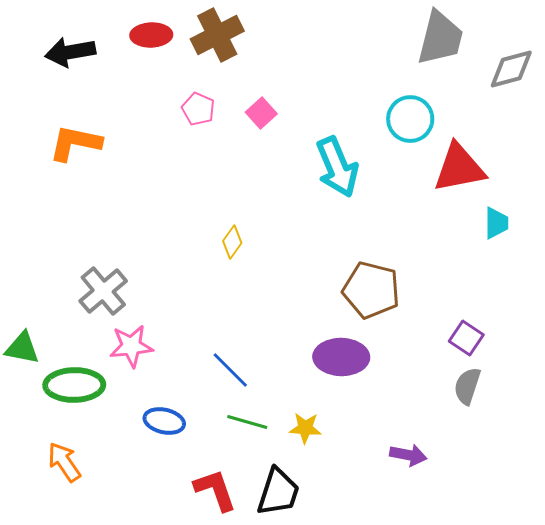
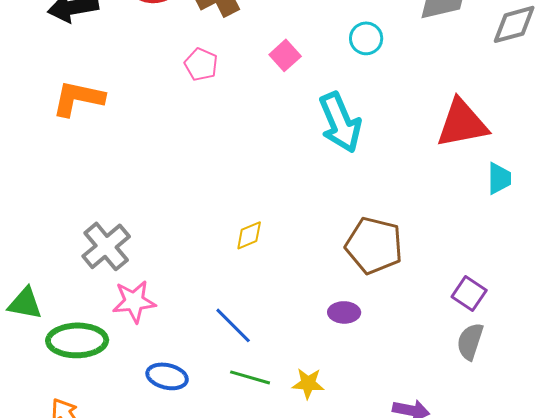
pink square: (261, 113) -> (285, 55), moved
cyan circle: (410, 119) -> (366, 38), moved, size x0.7
yellow diamond: (232, 242) -> (249, 235), moved, turned 32
purple ellipse: (341, 357) -> (344, 312), size x0.6

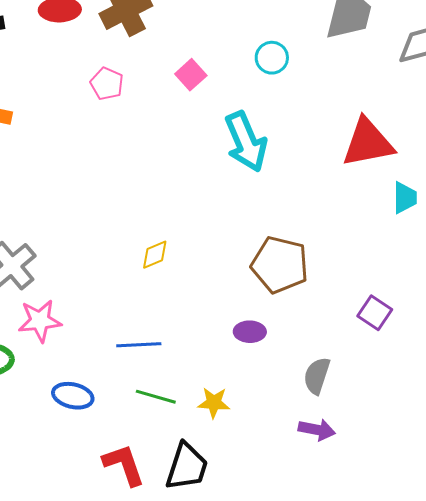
blue line: (233, 325) -> (139, 345), turned -48
gray semicircle: (470, 341) -> (317, 376), moved

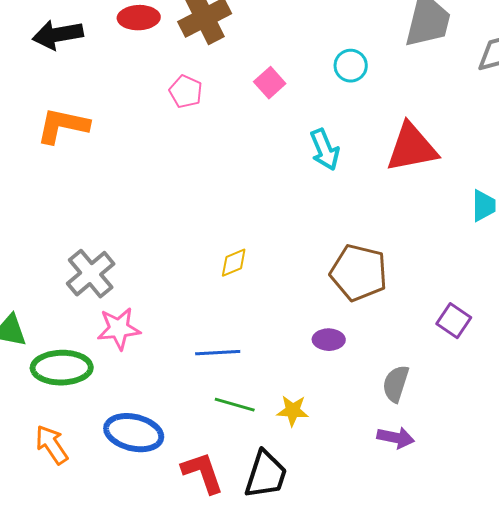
cyan arrow: (246, 142) -> (325, 150), size x0.7
red triangle: (368, 143) -> (412, 148), moved
blue ellipse: (73, 396) -> (134, 433), moved, size x1.4

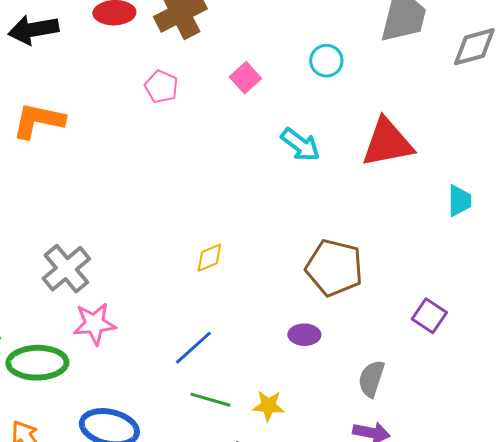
cyan arrow: (325, 150) -> (300, 145), turned -30
blue line: (218, 353) -> (193, 348), turned -39

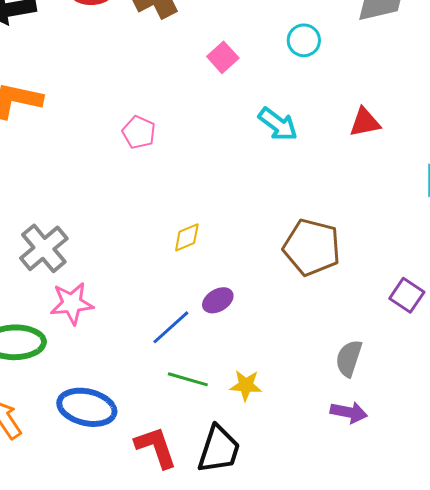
pink pentagon: (161, 87) -> (139, 132), moved
red triangle: (387, 143) -> (365, 122), size x0.6
purple ellipse: (304, 335) -> (218, 300), moved, turned -32

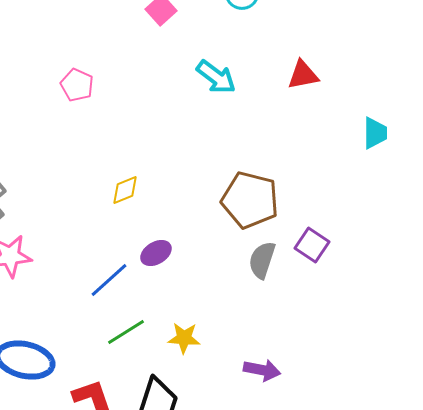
purple square: (407, 295) -> (312, 245), moved
gray semicircle: (349, 358) -> (262, 260), moved
green line: (188, 379) -> (126, 332), turned -48
purple arrow: (349, 412) -> (262, 370), moved

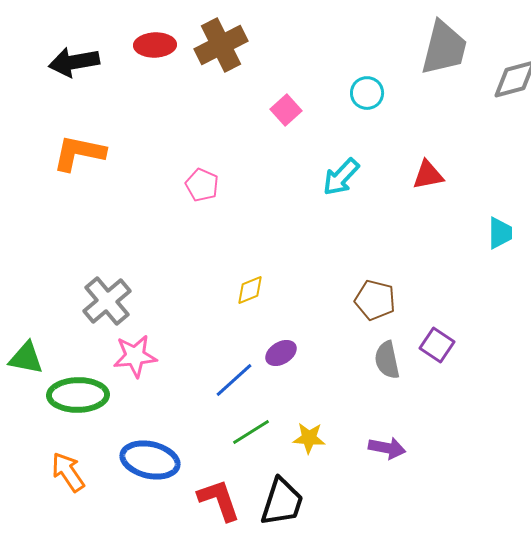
cyan arrow: (216, 77) -> (341, 177), turned 96
brown pentagon: (250, 200) -> (375, 300), size x0.7
gray semicircle: (262, 260) -> (387, 360), turned -30
purple arrow: (262, 370) -> (387, 448), moved

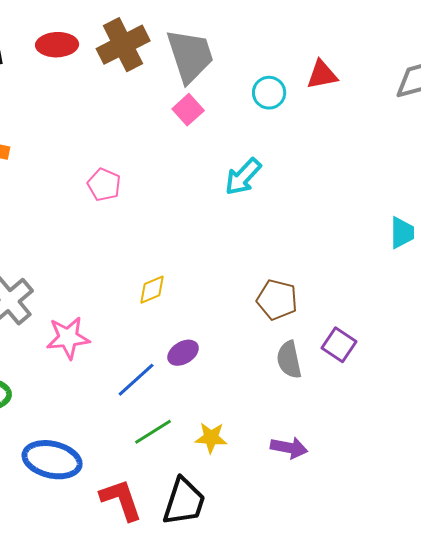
gray trapezoid: (444, 48) -> (190, 56), moved, turned -32
red triangle: (428, 175) -> (322, 75), moved
pink star: (135, 356) -> (68, 338), moved

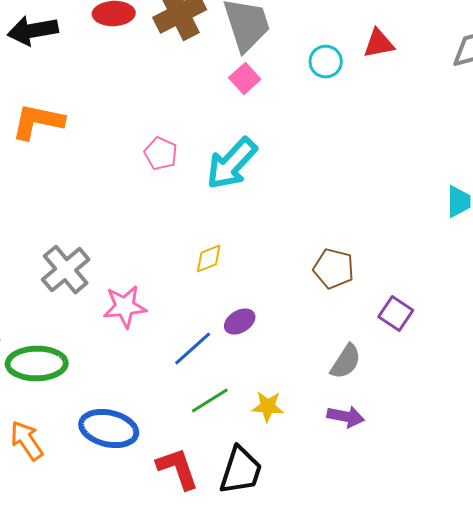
cyan arrow: (243, 177) -> (232, 164), moved, size x1.4
gray semicircle: (289, 360) -> (346, 362), moved, turned -135

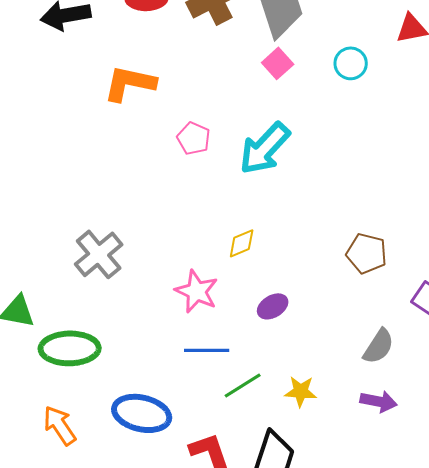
cyan circle: (326, 62) -> (351, 63), moved
orange L-shape: (38, 122) -> (130, 83), moved
pink star: (125, 307) -> (197, 291), moved, turned 30
blue line: (193, 349) -> (207, 350), moved, turned 42

